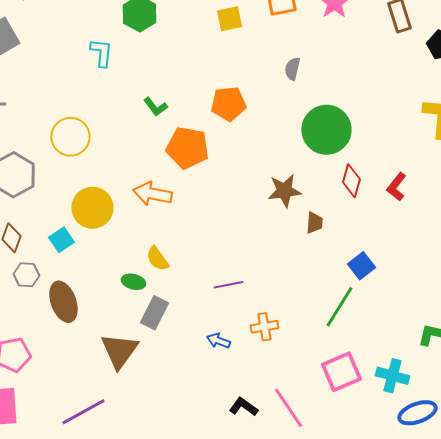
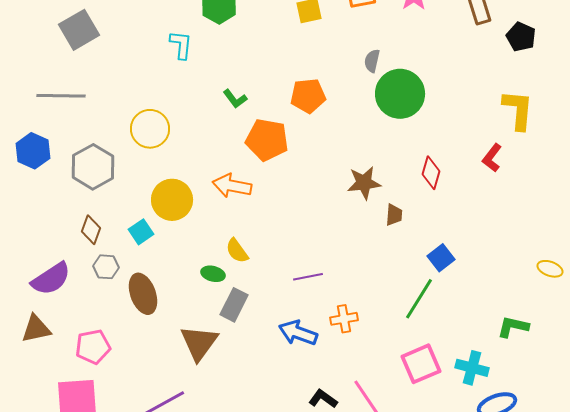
green circle: (326, 130) -> (400, 94), moved
red L-shape: (396, 187) -> (492, 158), moved
blue arrow: (218, 341) -> (298, 333), size x1.6

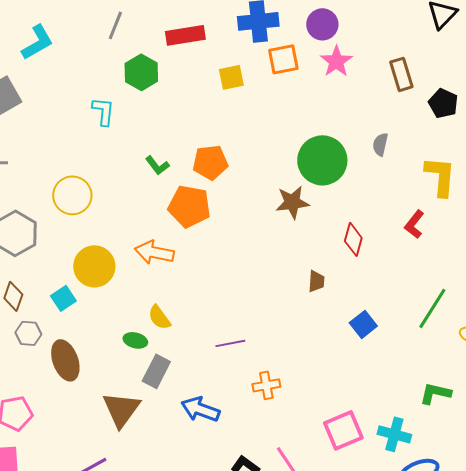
gray semicircle: (372, 61) -> (380, 144), moved
orange pentagon: (308, 96) -> (210, 162), moved
brown star: (364, 183) -> (292, 202), moved
green line: (419, 299) -> (432, 308), moved
blue arrow: (298, 333) -> (200, 409), moved

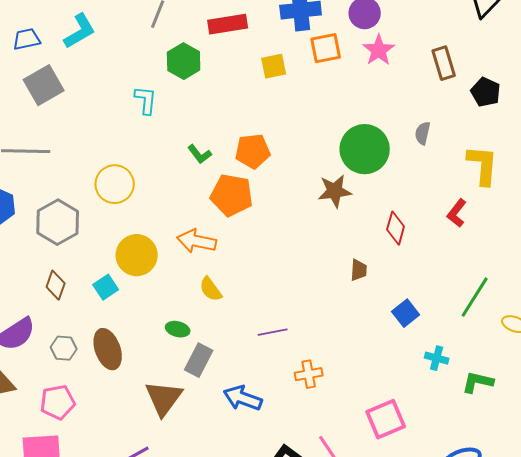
yellow semicircle: (159, 317) -> (211, 289), moved
gray hexagon: (28, 333) -> (64, 348), moved
cyan cross: (394, 434) -> (437, 358), moved, size x0.7

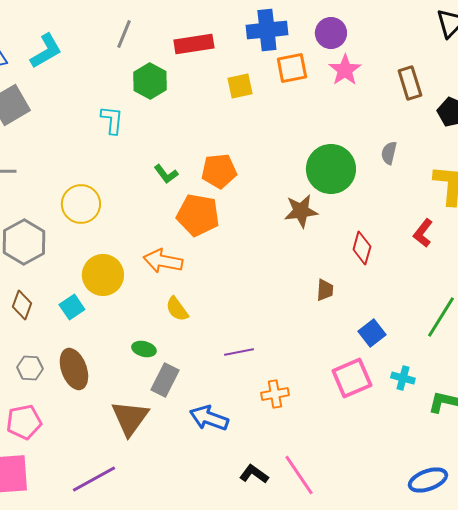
pink square: (386, 419) -> (352, 378), moved

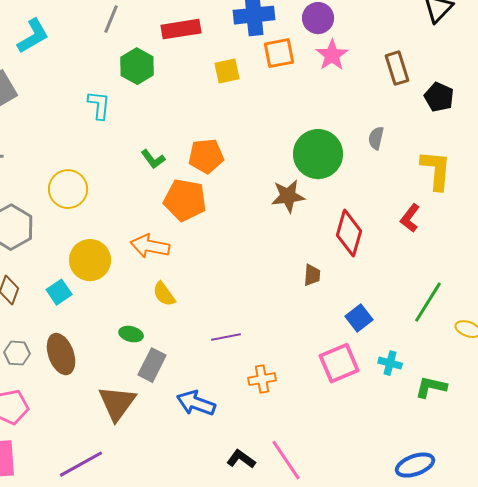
red diamond: (362, 248) -> (349, 233), size x1.4

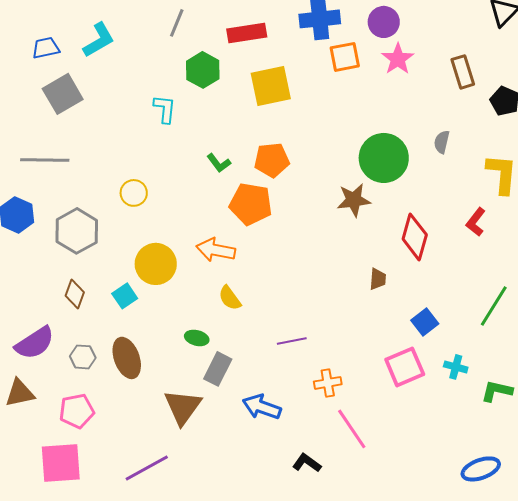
yellow square: (227, 71) -> (271, 86), moved, size x1.6
yellow circle: (68, 189) -> (134, 193), size x0.7
pink line: (286, 460) -> (352, 429), moved

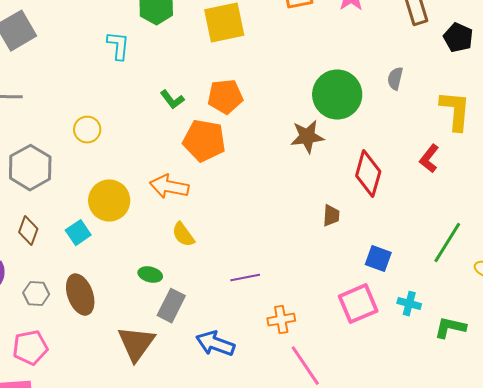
blue square: (425, 322) -> (378, 259), turned -32

